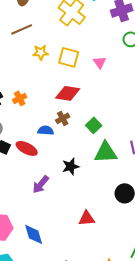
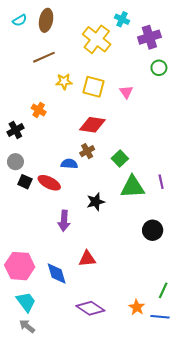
orange cross: (20, 98) -> (39, 110), moved, turned -32
purple arrow: (41, 184) -> (64, 221), turned -36
red triangle: (87, 218) -> (87, 259), moved

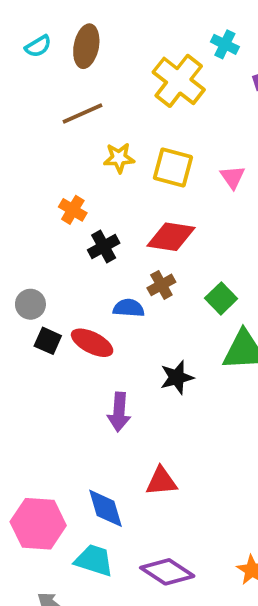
black cross: (15, 130) -> (104, 246), moved
pink hexagon: (20, 266) -> (38, 524), moved
cyan trapezoid: (26, 302) -> (94, 560), moved, turned -35

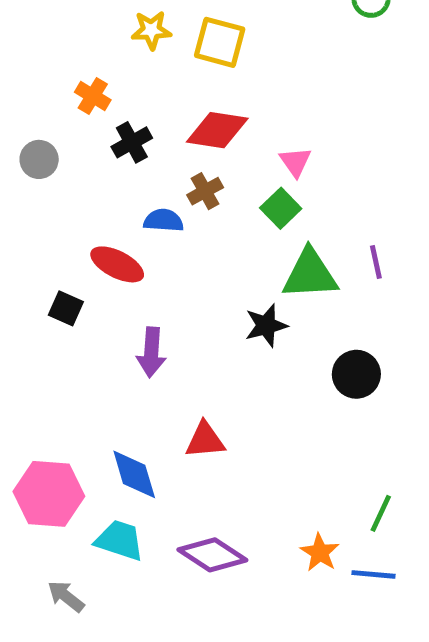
pink triangle: (233, 177) -> (295, 162), moved
gray circle: (30, 304) -> (39, 159), moved
black square: (48, 341) -> (66, 308), moved
black star: (177, 377) -> (266, 325), moved

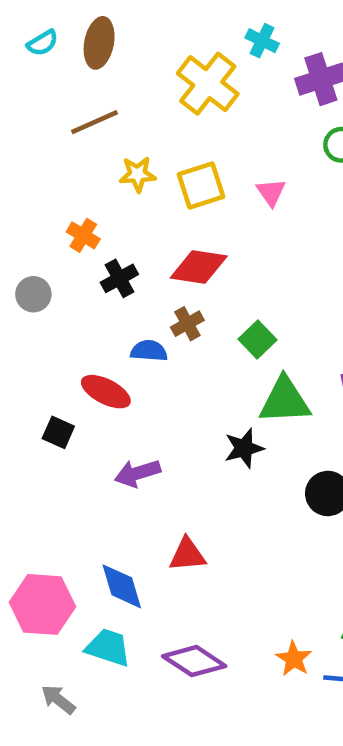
yellow square: (220, 42) -> (201, 186), turned -33
pink triangle: (295, 162) -> (271, 192), moved
purple arrow: (151, 352) -> (138, 473), turned 69

